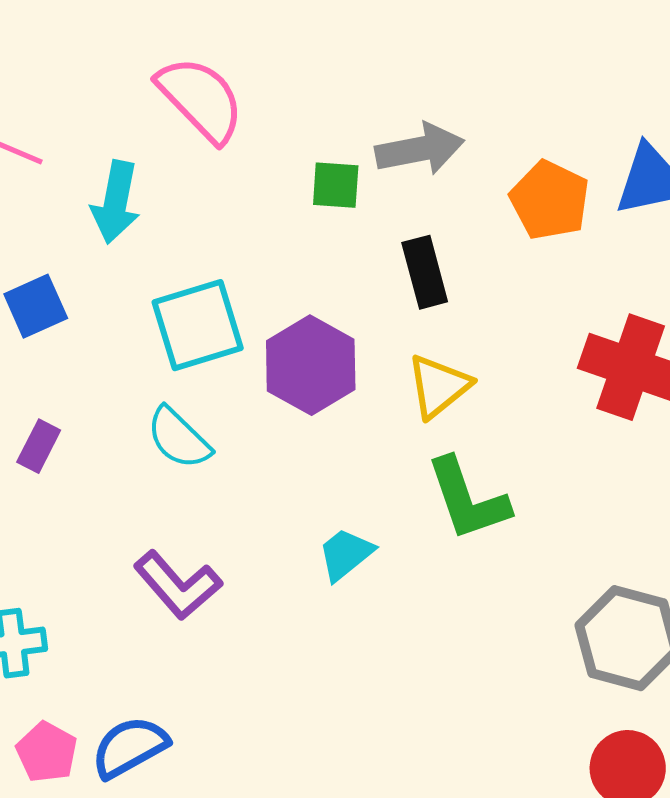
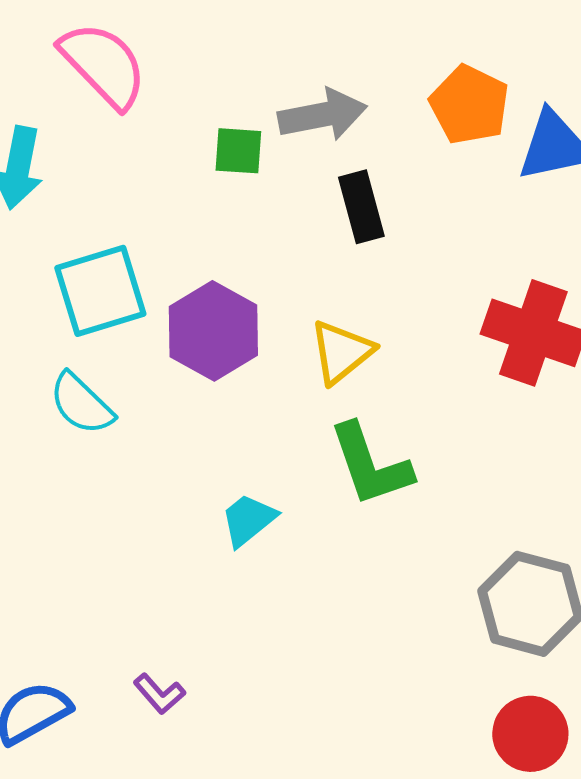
orange pentagon: (550, 200) -> (469, 105), moved
black rectangle: (425, 272) -> (361, 207), moved
purple L-shape: (178, 585) -> (159, 694), moved, size x0.6

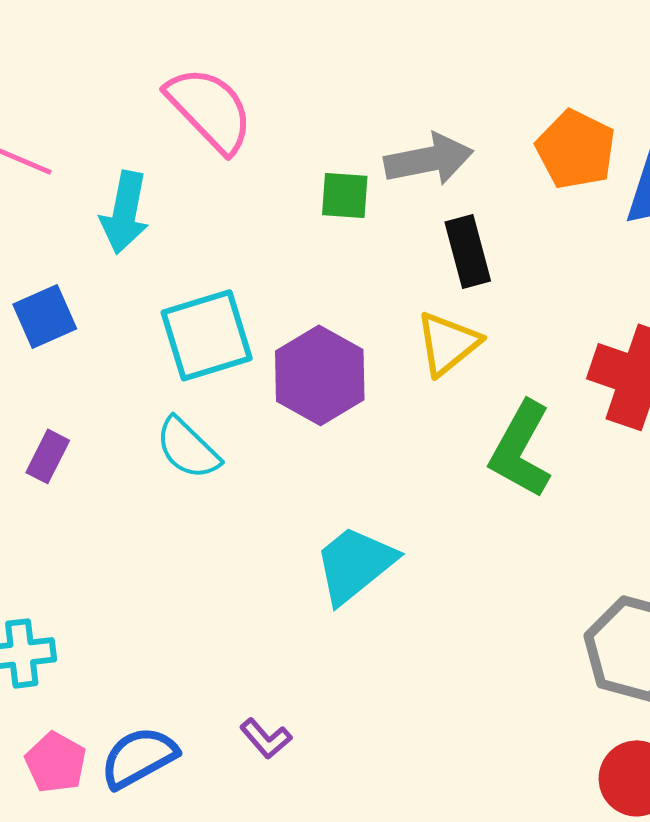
yellow triangle: (341, 352) -> (448, 343), moved
green L-shape: (370, 465) -> (521, 449), moved, turned 48
cyan trapezoid: (248, 520) -> (355, 564), size x1.5

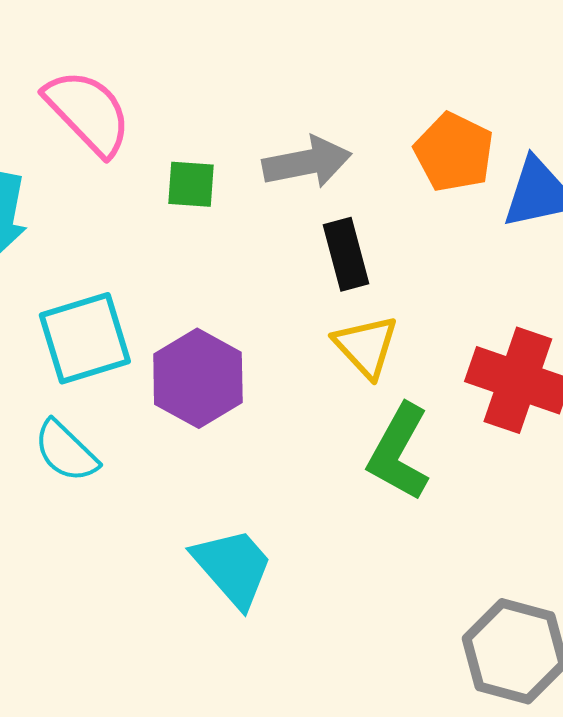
green square: (345, 195) -> (191, 184), moved
yellow triangle: (448, 343) -> (366, 346), moved, turned -34
cyan trapezoid: (355, 564) -> (233, 567), turned 88

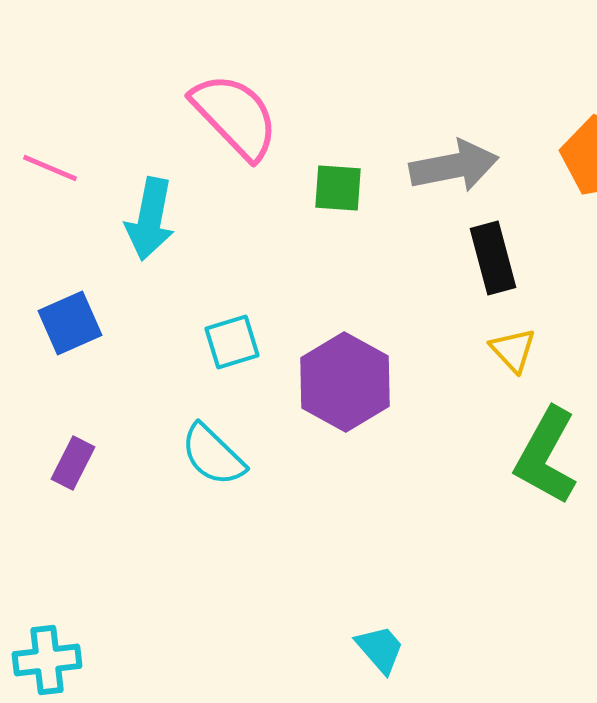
cyan square: (85, 338) -> (232, 342), size x0.6
yellow triangle: (366, 346) -> (513, 350), size x0.7
cyan trapezoid: (233, 567) -> (380, 649), moved, size x0.6

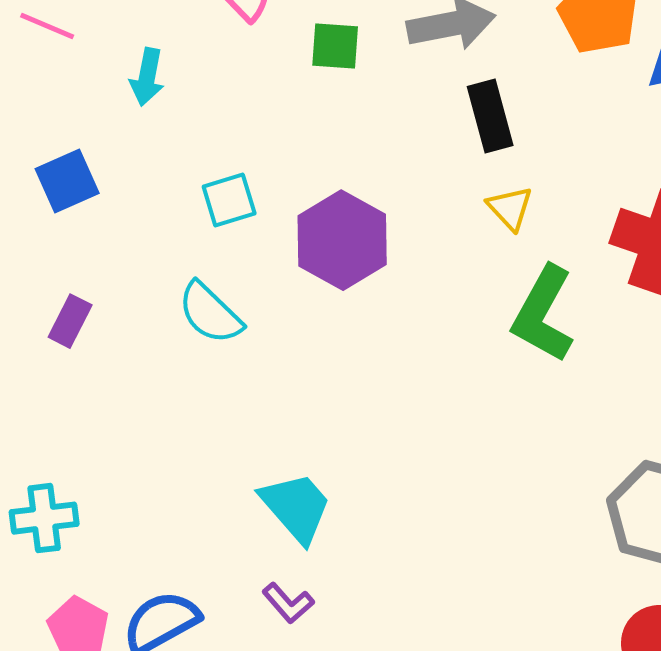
cyan arrow: (150, 219) -> (147, 77), size x0.7
cyan trapezoid: (380, 649) -> (296, 507), moved, size x1.5

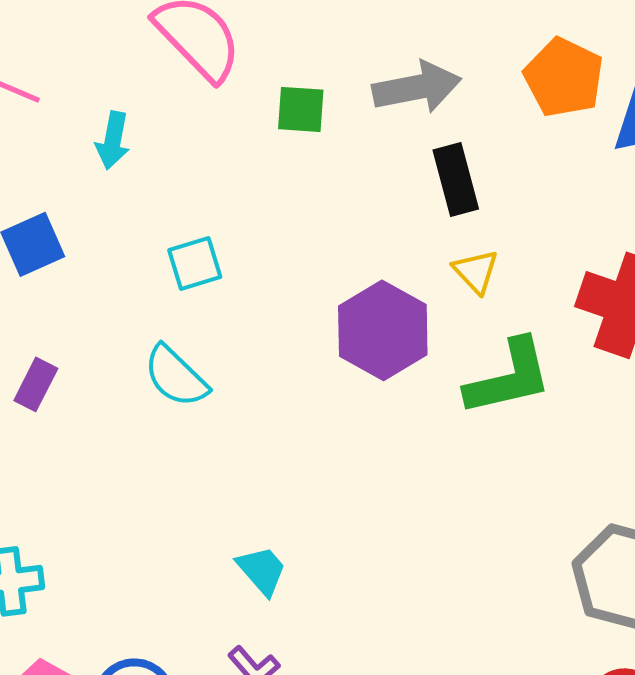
purple hexagon: (342, 240) -> (383, 330), moved
green L-shape: (543, 314) -> (509, 377), turned -132
cyan trapezoid: (296, 507) -> (262, 570), size x0.7

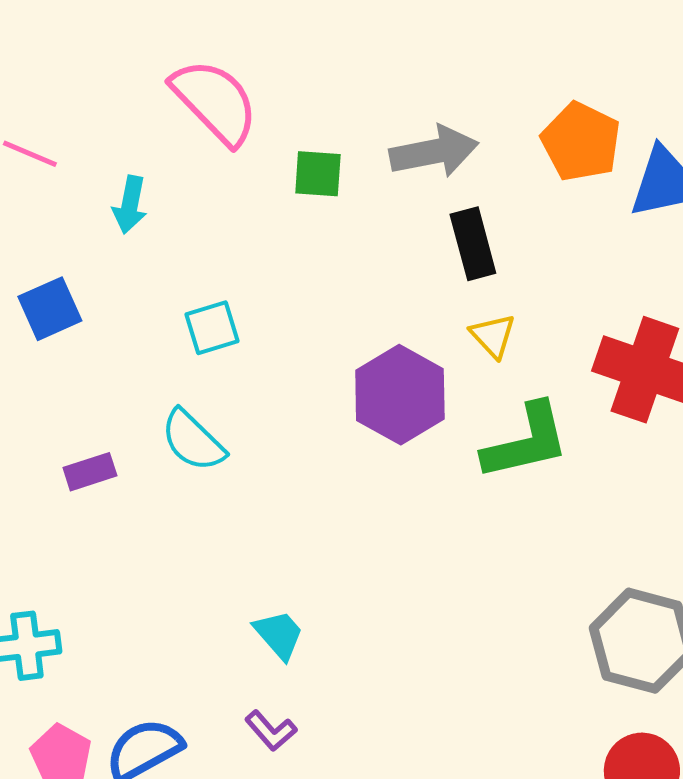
purple rectangle: (36, 384) -> (90, 472), moved, turned 45

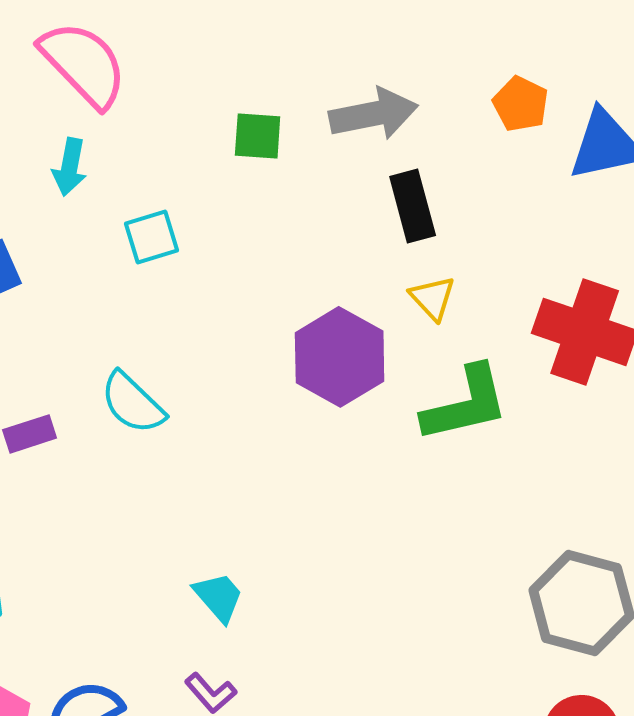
pink semicircle: (215, 102) -> (84, 64), moved
orange pentagon: (581, 142) -> (521, 104), size x0.7
cyan square: (212, 328) -> (152, 237), moved

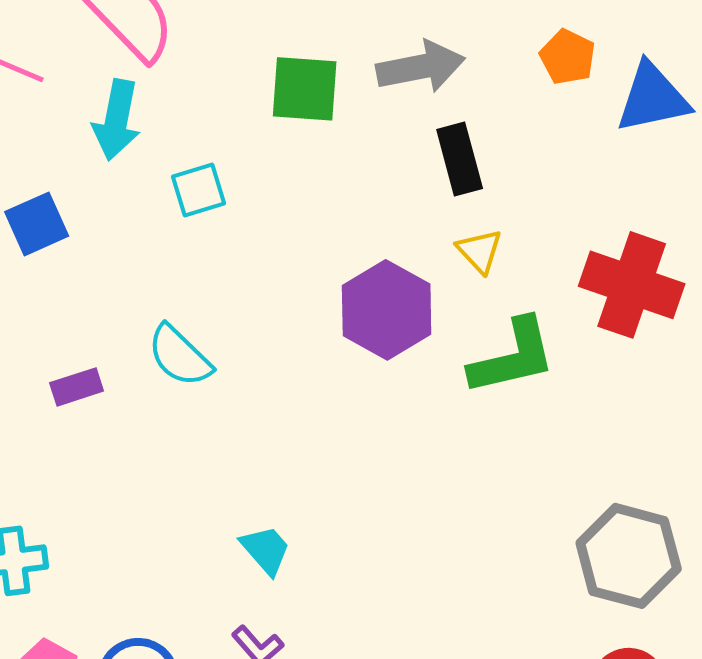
green square: (258, 136) -> (305, 89), size x1.4
cyan arrow: (70, 167) -> (117, 120), size x1.4

